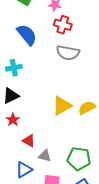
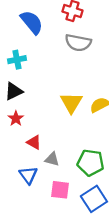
yellow triangle: (62, 106) -> (71, 103), turned -30
blue triangle: (24, 170) -> (28, 175), turned -36

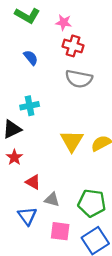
blue semicircle: (32, 22) -> (31, 58), size x0.6
cyan cross: (17, 60) -> (30, 106), moved

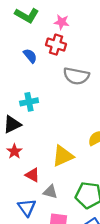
red cross: (73, 46) -> (56, 45), moved
yellow triangle: (72, 141) -> (63, 156), moved, turned 35

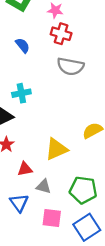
red cross: (56, 45) -> (61, 34), moved
red triangle: (32, 175) -> (25, 169), turned -40

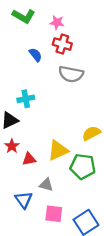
blue semicircle: (23, 45) -> (35, 55), moved
red triangle: (25, 169) -> (29, 159), moved
green pentagon: (83, 190) -> (83, 167), moved

